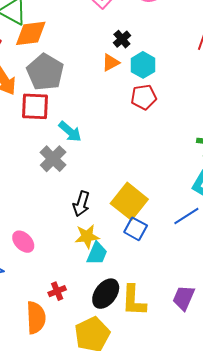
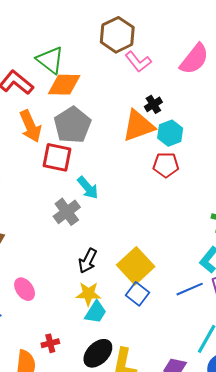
orange triangle: (111, 63) -> (138, 126), size x1.8

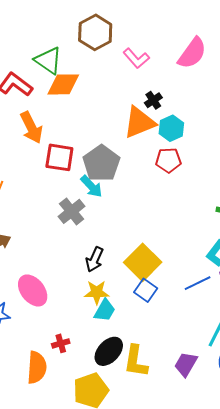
brown hexagon: (117, 35) -> (95, 32), moved
gray pentagon: (72, 125) -> (101, 163), moved
pink ellipse: (25, 289) -> (33, 290), size x1.4

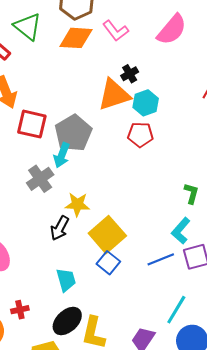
orange diamond: (63, 84) -> (76, 38), moved
cyan arrow: (91, 186) -> (62, 155), turned 60
yellow star: (97, 292) -> (77, 204), moved
cyan trapezoid: (105, 310) -> (66, 280), turned -50

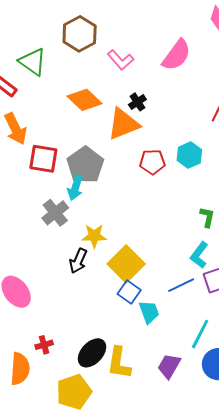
orange diamond: (76, 38) -> (84, 100), moved, turned 44
cyan hexagon: (146, 103) -> (189, 155), moved
cyan trapezoid: (66, 280) -> (149, 312), moved

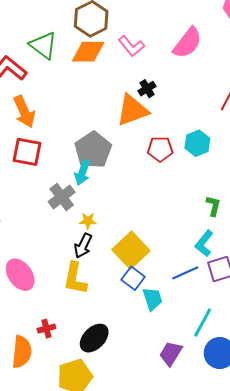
orange diamond: (84, 100) -> (88, 52), moved, turned -44
red square: (43, 159) -> (27, 152), moved
yellow star: (94, 236) -> (88, 221), moved, size x0.7
yellow L-shape: (119, 363) -> (75, 278), moved

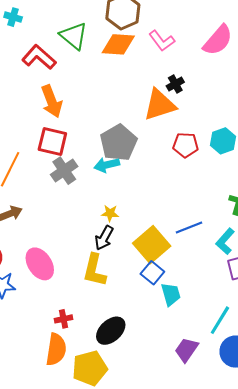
cyan arrow: (82, 173) -> (107, 165), turned 55
gray cross: (62, 197) -> (64, 171), moved
blue line: (185, 273) -> (189, 227), moved
orange semicircle: (22, 352) -> (56, 349), moved

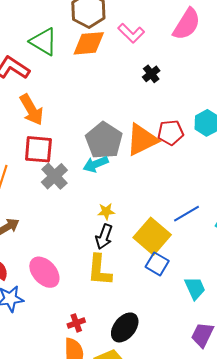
orange triangle: (160, 105) -> (142, 140), moved
cyan trapezoid: (171, 294) -> (195, 288), moved

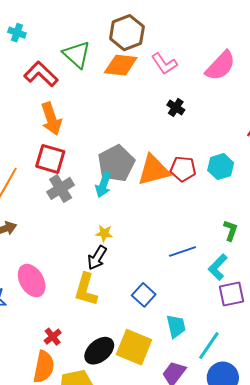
black cross: (151, 74) -> (176, 107), turned -30
cyan arrow: (96, 164) -> (103, 185), turned -60
yellow square: (152, 236) -> (134, 347), moved, turned -30
red cross: (76, 323) -> (53, 337), turned -30

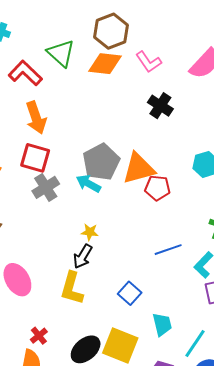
black cross: (176, 107) -> (160, 106), size x1.4
red pentagon: (183, 169) -> (157, 188), moved
cyan arrow: (103, 185) -> (88, 184), turned 100

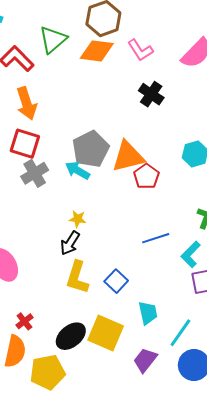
green triangle: (61, 53) -> (53, 40), turned 36
red pentagon: (157, 188) -> (146, 176), turned 30
yellow L-shape: (72, 288) -> (77, 277), moved

